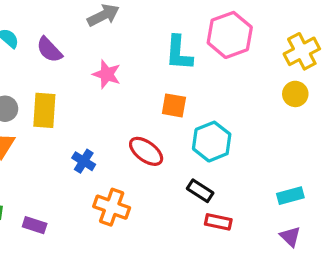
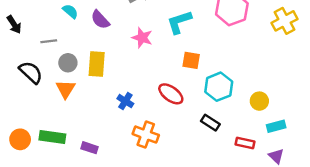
cyan L-shape: (179, 53) -> (179, 22), moved, turned 68
yellow circle: (295, 94) -> (259, 101), moved
red rectangle: (218, 222) -> (245, 143), moved

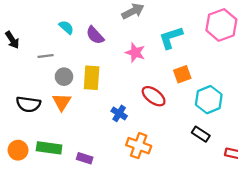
orange square: (191, 60) -> (182, 74), turned -30
black semicircle: (31, 72) -> (28, 104), moved, turned 145
red ellipse: (171, 94) -> (154, 96), moved

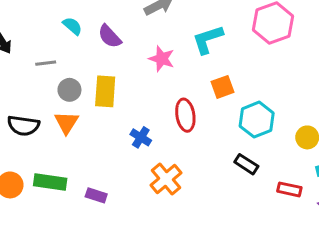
red ellipse: (154, 96) -> (185, 115), turned 45
orange cross: (139, 146) -> (166, 179), turned 30

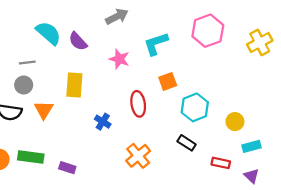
cyan semicircle: (72, 26) -> (48, 33), size x1.6
gray circle: (69, 90) -> (24, 85), moved
orange cross: (166, 179) -> (138, 156), moved

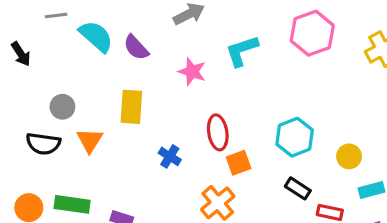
gray line: (27, 63) -> (56, 15), moved
orange square: (168, 81) -> (239, 163), moved
black rectangle: (187, 143) -> (298, 188), moved

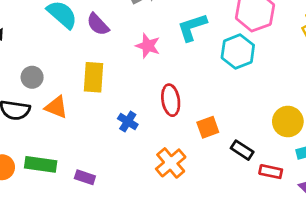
cyan hexagon: (295, 137) -> (238, 52), moved
orange triangle: (90, 140) -> (56, 107), turned -40
yellow circle: (349, 156) -> (288, 122), size x1.4
orange square: (239, 163) -> (208, 127), moved

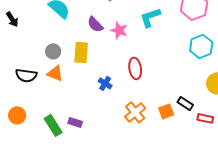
purple semicircle: (98, 24) -> (95, 24), moved
cyan hexagon: (238, 52) -> (201, 46), moved
gray circle: (32, 77) -> (53, 51), moved
orange square: (208, 127) -> (166, 111), moved
green rectangle: (41, 164) -> (53, 125), moved, turned 50

